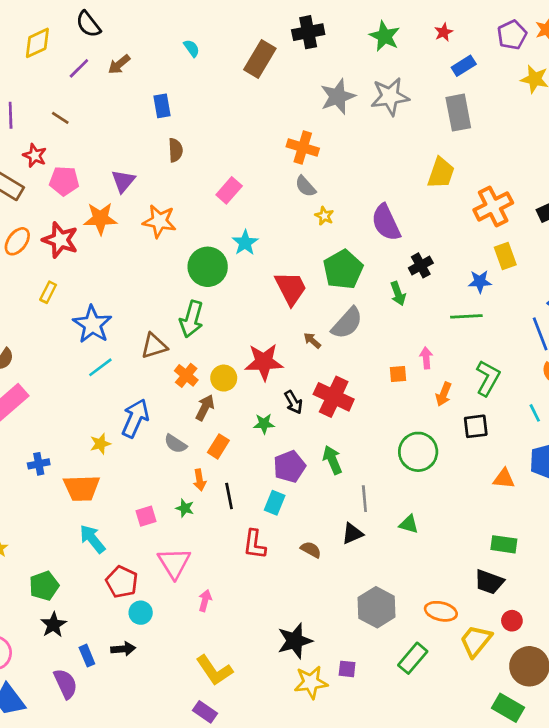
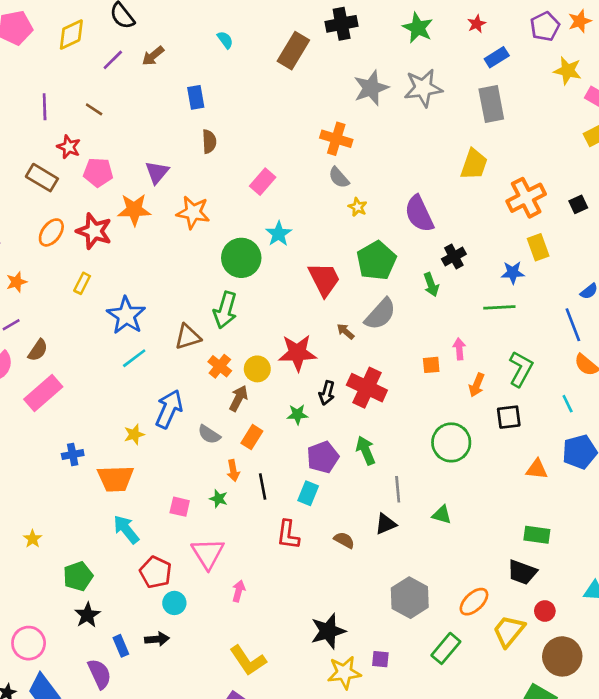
black arrow: (293, 402) -> (327, 393), turned 45
pink square: (146, 516) -> (180, 507), turned 30
orange ellipse: (441, 611) -> (474, 602), turned -56

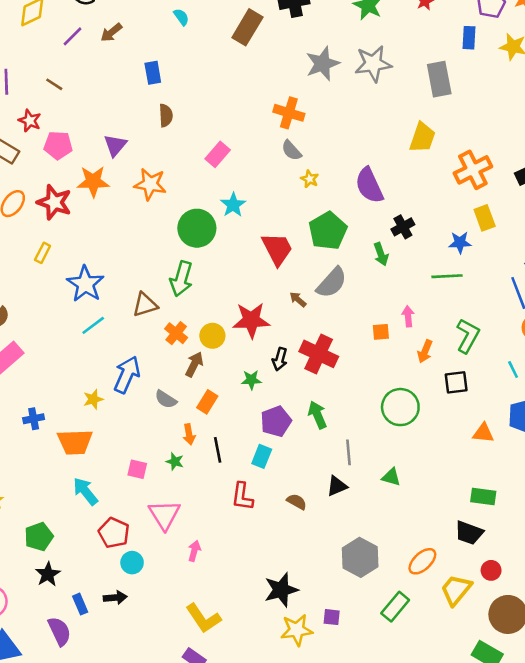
blue rectangle: (497, 57) -> (469, 38), moved, turned -55

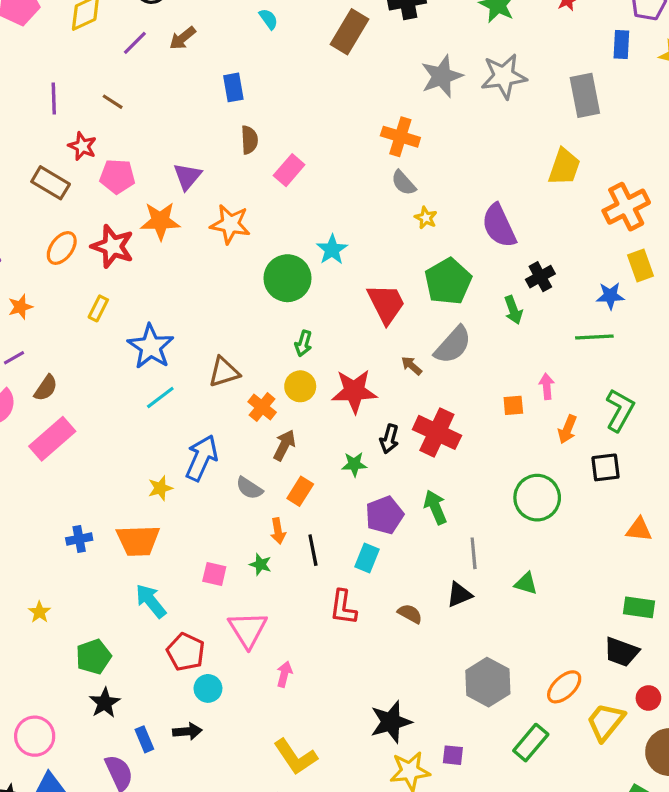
pink rectangle: (218, 154) -> (289, 170), moved
green arrow: (181, 279) -> (303, 343), moved, size x0.6
yellow circle: (212, 336) -> (300, 386), moved
blue cross: (34, 419) -> (79, 539), moved

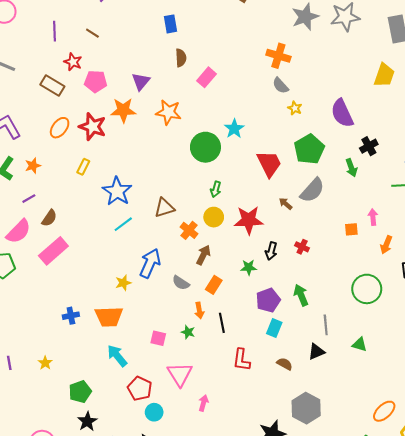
red cross: (437, 432) -> (302, 247), size x0.5
cyan rectangle: (367, 558) -> (274, 328), moved
gray hexagon: (488, 682) -> (306, 408), moved

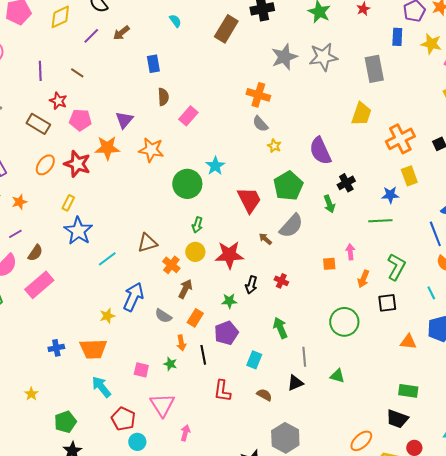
blue star: (117, 191) -> (78, 231), moved
purple pentagon: (268, 300) -> (226, 333), moved

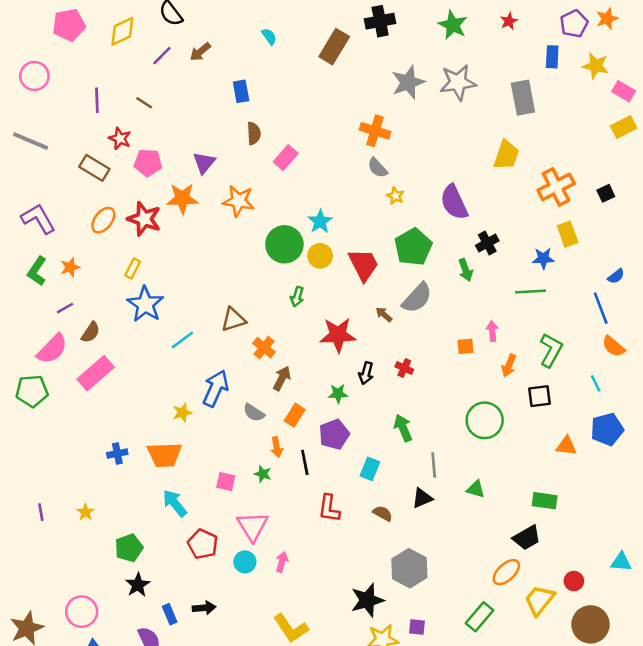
yellow circle: (195, 252) -> (320, 256), moved
green rectangle: (408, 391) -> (545, 501), moved
black trapezoid: (397, 419) -> (527, 538), moved, turned -50
cyan circle: (137, 442) -> (245, 562), moved

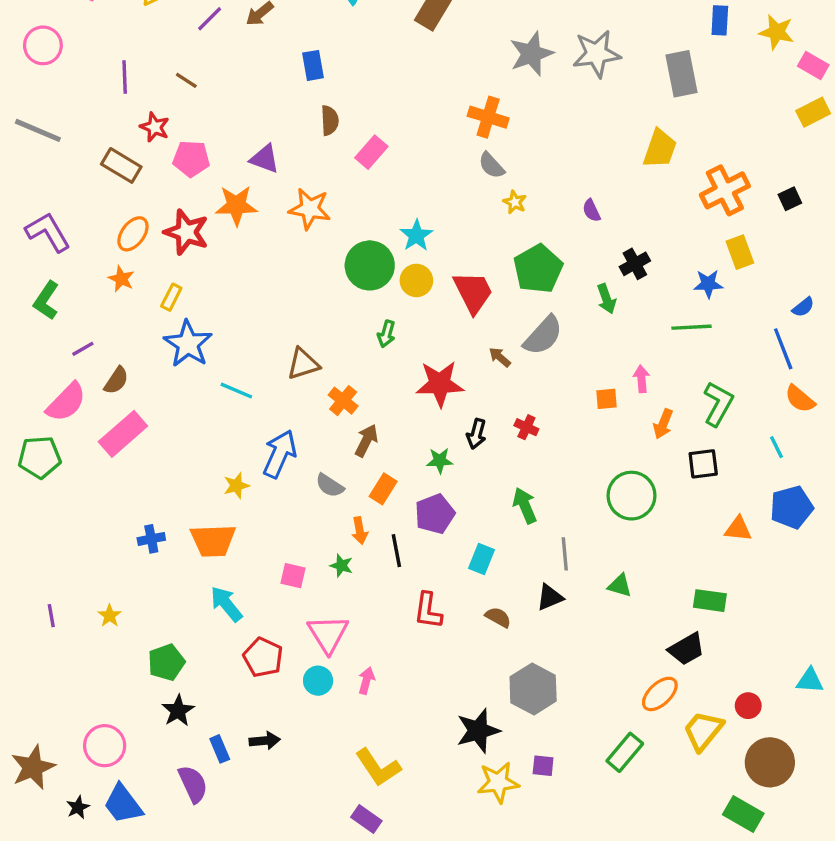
purple triangle: (204, 163) -> (265, 159), turned -50
purple semicircle: (454, 202) -> (591, 210), size x0.5
orange star: (70, 267) -> (121, 279), moved, turned -30
cyan line: (182, 340) -> (236, 391), turned 60

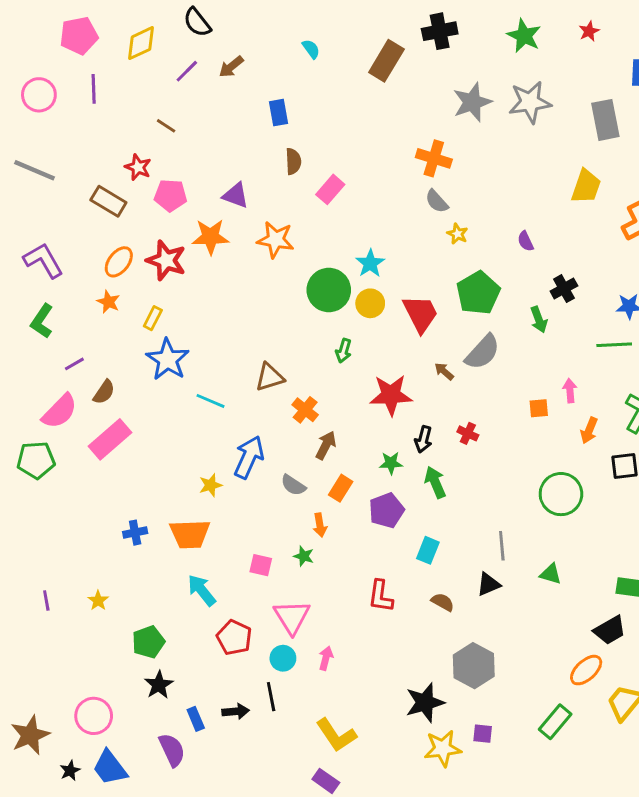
purple line: (125, 77) -> (94, 89), moved
green arrow: (525, 506) -> (435, 482), moved
black line: (396, 551) -> (271, 697), moved

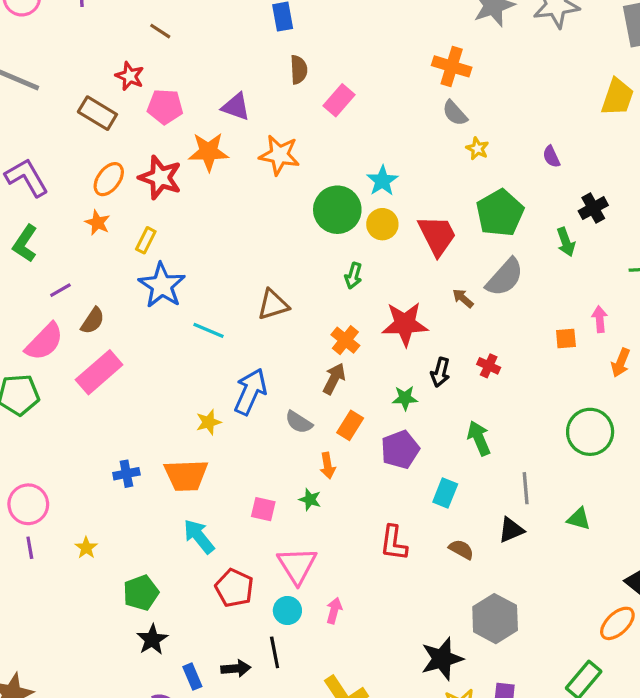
orange cross: (305, 410) -> (345, 340), moved
green arrow: (435, 482) -> (479, 438), moved
pink circle: (94, 716) -> (28, 504), moved

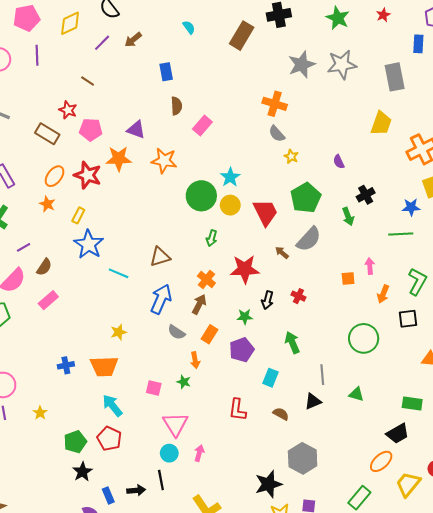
pink rectangle: (99, 372) -> (48, 300), size x0.7
blue arrow: (250, 392) -> (161, 299), moved
red pentagon: (234, 588) -> (109, 439), moved

